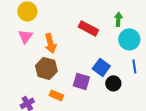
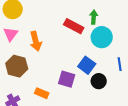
green arrow: (118, 19) -> (94, 17), moved
cyan circle: (129, 39) -> (102, 37), moved
brown hexagon: (46, 68) -> (17, 66), moved

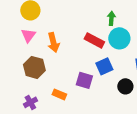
red rectangle: (74, 26) -> (94, 40), moved
blue square: (87, 65) -> (104, 66), turned 30
black circle: (99, 81) -> (125, 86), moved

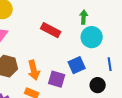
red rectangle: (94, 40) -> (51, 30), moved
orange arrow: (53, 42) -> (34, 70), moved

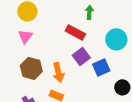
green arrow: (84, 17) -> (89, 12), moved
purple square: (57, 79) -> (81, 56), moved, turned 36

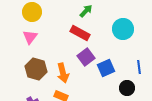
green arrow: (89, 12) -> (86, 11), moved, turned 40
cyan circle: (116, 39) -> (123, 29), moved

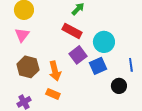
cyan circle: (123, 29) -> (104, 42), moved

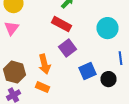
cyan circle: (104, 42) -> (108, 28), moved
blue square: (98, 66) -> (88, 71), moved
brown hexagon: (28, 67) -> (14, 72), moved

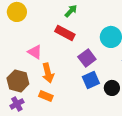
pink triangle: (12, 28) -> (35, 52), moved, turned -35
purple square: (68, 48) -> (87, 58), moved

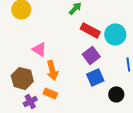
red rectangle: (65, 33) -> (90, 30), moved
black circle: (112, 88) -> (116, 94), moved
purple cross: (17, 104) -> (30, 101), moved

